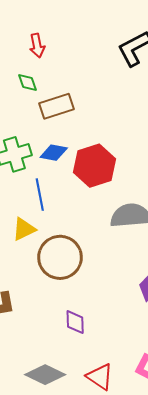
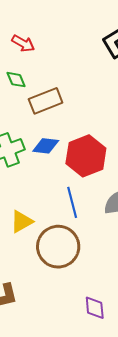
red arrow: (37, 46) -> (23, 43), turned -45
blue line: (40, 195) -> (72, 202), moved
purple diamond: (75, 322) -> (95, 308), moved

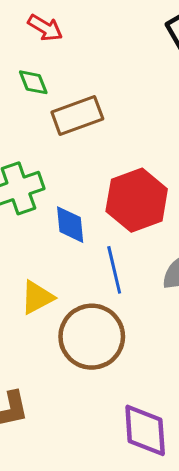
blue diamond: (46, 146) -> (70, 225), moved, turned 76
purple diamond: (95, 308) -> (145, 430), size x1.5

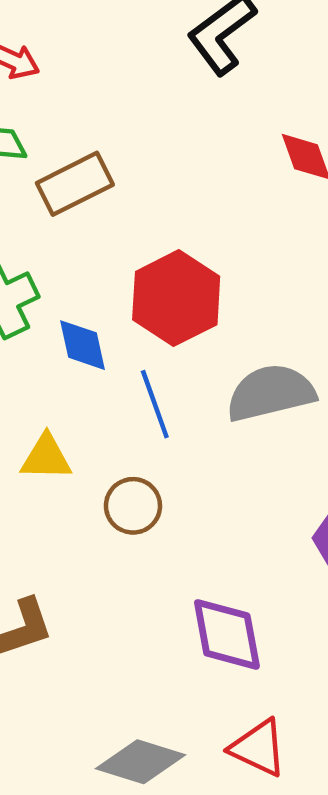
yellow triangle: (37, 297) -> (46, 457), turned 36
brown circle: (92, 337) -> (133, 506), size x0.6

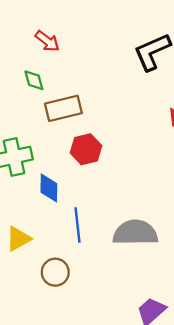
red hexagon: (176, 298) -> (86, 149), moved, size x0.7
yellow triangle: (46, 457) -> (18, 239), turned -44

